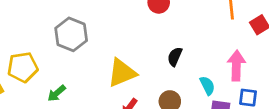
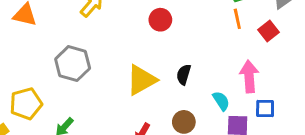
yellow triangle: (122, 73) -> (141, 80), moved

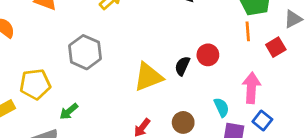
red circle: (160, 20) -> (208, 55), moved
black semicircle: (184, 75) -> (182, 66), moved
blue square: (265, 109) -> (262, 120), turned 30

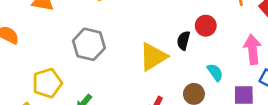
cyan semicircle: (221, 107) -> (215, 72), moved

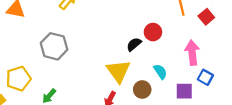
black semicircle: (183, 41) -> (134, 44), turned 35
yellow triangle: (153, 57) -> (118, 71), moved, turned -35

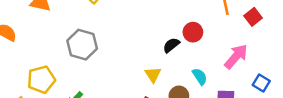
pink arrow: (192, 53) -> (236, 56), turned 45
yellow triangle: (118, 71) -> (153, 75), size x0.6
blue square: (205, 77) -> (261, 83), moved

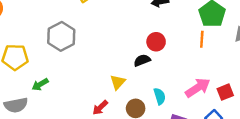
red square: (253, 17) -> (225, 92), moved
red circle: (193, 32) -> (156, 42), moved

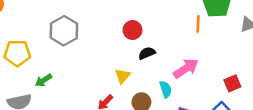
orange line: (202, 39) -> (198, 24), moved
red circle: (156, 42) -> (132, 30), moved
pink arrow: (198, 88) -> (186, 68), moved

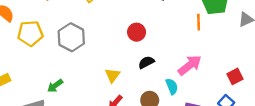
yellow pentagon: (17, 53) -> (30, 33), moved
black semicircle: (147, 53) -> (146, 62), moved
yellow triangle: (123, 76) -> (112, 75), moved

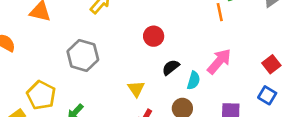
yellow pentagon: (30, 33) -> (41, 95), moved, turned -30
cyan semicircle: (172, 86) -> (194, 80), moved, turned 49

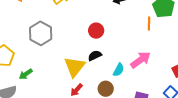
black semicircle: (171, 67) -> (95, 56), moved
yellow triangle: (136, 89) -> (75, 67), size x1.6

